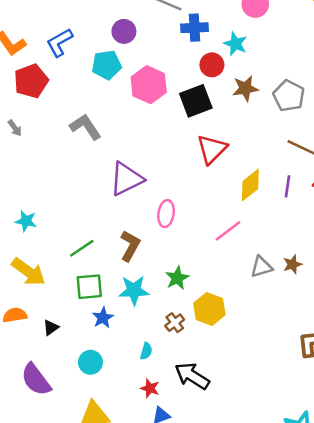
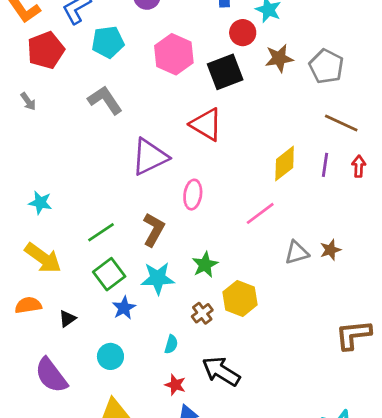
cyan pentagon: (107, 65) -> (108, 42), moved
red triangle: (212, 149) -> (206, 124), moved, turned -44
green square: (89, 287) -> (109, 274), turned -32

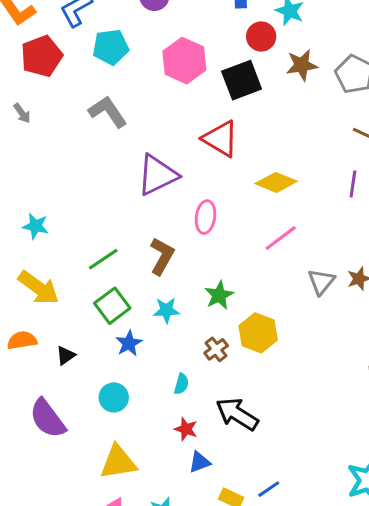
yellow diamond: (285, 164) -> (276, 182), moved, turned 60
gray triangle: (297, 253) -> (321, 282), turned -35
cyan star: (158, 278) -> (166, 310), size x0.7

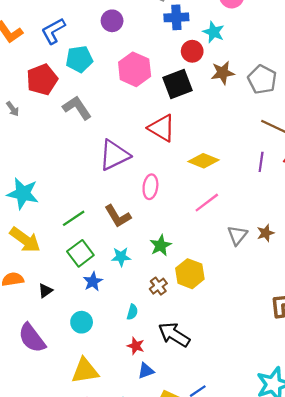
red pentagon: (42, 56) -> (42, 79), moved
cyan star: (36, 226) -> (23, 194), size x1.6
brown L-shape: (162, 256) -> (118, 216), turned 120

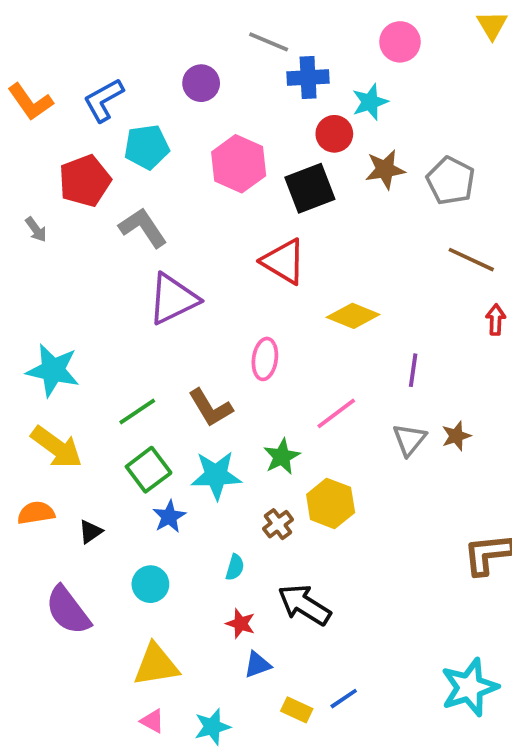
cyan star: (214, 32) -> (370, 102), turned 30
purple triangle: (114, 155) -> (173, 299), moved
purple line: (261, 162) -> (413, 370), moved
pink line: (207, 203) -> (336, 413), moved
cyan star: (121, 257) -> (216, 475), size x1.5

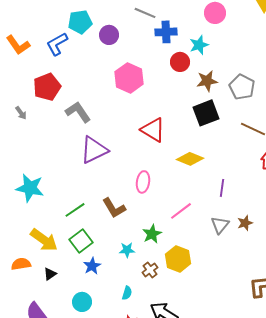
cyan pentagon: (147, 147) -> (80, 22), moved
black square: (310, 188) -> (206, 113), moved
yellow arrow: (57, 447) -> (44, 240), moved
cyan star: (216, 475) -> (127, 250), moved, size x0.6

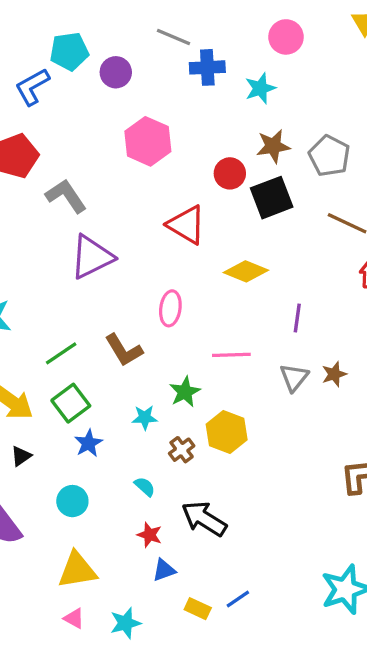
red circle: (180, 62) -> (230, 173), moved
pink line: (181, 211) -> (231, 355), turned 35
cyan semicircle: (127, 293) -> (145, 487), turned -64

